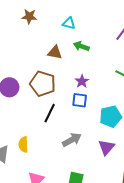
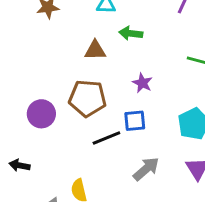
blue square: (80, 100) -> (135, 121), moved
black line: (50, 113) -> (106, 138), turned 54

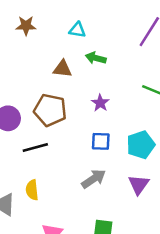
blue square: (135, 121) -> (101, 141), moved
black line: (106, 138) -> (35, 148), moved

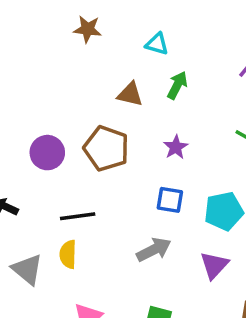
green arrow: (96, 58) -> (177, 85), turned 96
black line: (35, 148) -> (78, 216), moved

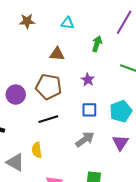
green arrow: (177, 85) -> (97, 44), moved
black line: (78, 216) -> (48, 119), moved

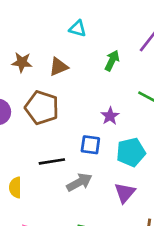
brown star: (27, 21) -> (22, 62), moved
brown triangle: (57, 54) -> (59, 67), turned -35
purple star: (88, 80) -> (110, 116), moved
black line: (48, 119) -> (52, 161), moved

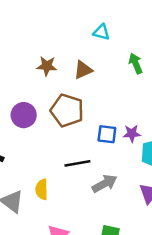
green arrow: (112, 61) -> (136, 63), turned -48
purple star: (110, 116) -> (132, 133), moved, turned 30
blue square: (90, 145) -> (107, 134), moved

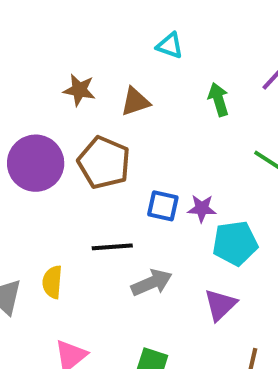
purple circle: (24, 115) -> (36, 163), size x1.4

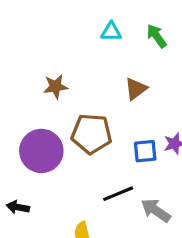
green arrow: (218, 99) -> (157, 36), moved
brown triangle: (135, 102) -> (136, 89), moved
gray arrow: (152, 283) -> (156, 210), turned -104

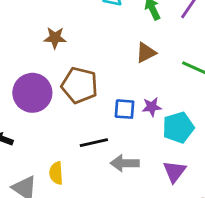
brown triangle: (136, 89) -> (146, 53), moved
gray arrow: (156, 210) -> (125, 163), turned -44

